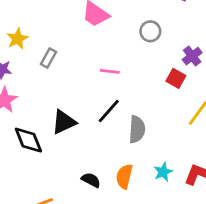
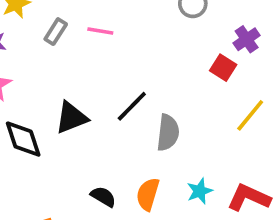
pink line: (110, 71) -> (100, 31), moved

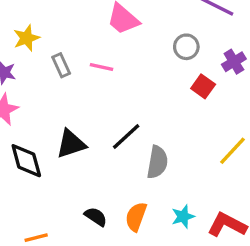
gray rectangle: (56, 32) -> (61, 65), turned -60
purple cross: (247, 39) -> (234, 62), moved
red square: (223, 68) -> (203, 86), moved

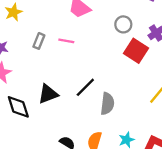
yellow star: (26, 38) -> (13, 12), moved
gray rectangle: (61, 65) -> (39, 41), turned 49
red square: (203, 86) -> (136, 51), size x1.5

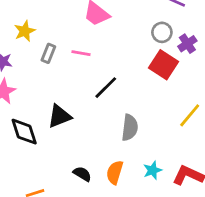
yellow star: (13, 12) -> (25, 31), moved
gray circle: (123, 24) -> (162, 32), moved
black line: (85, 87) -> (106, 88), moved

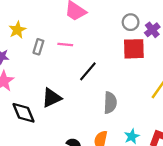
red square: (163, 65) -> (134, 49), turned -30

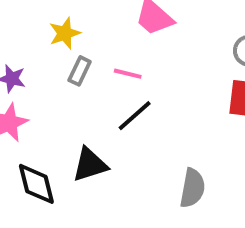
yellow star: (17, 30) -> (65, 33), moved
black line: (88, 71) -> (135, 116), moved

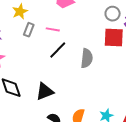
black triangle: (90, 165) -> (45, 91), moved
gray semicircle: (192, 188) -> (87, 58), moved

